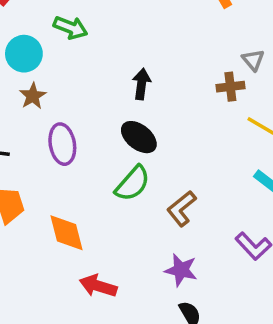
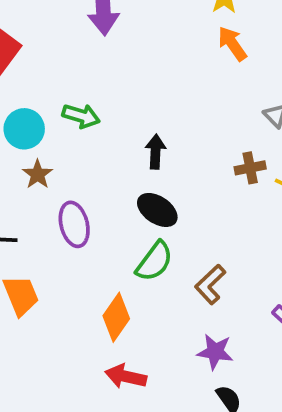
green arrow: (71, 28) -> (81, 116), moved
brown cross: (230, 87) -> (250, 168), moved
orange diamond: (67, 233) -> (116, 317), moved, turned 54

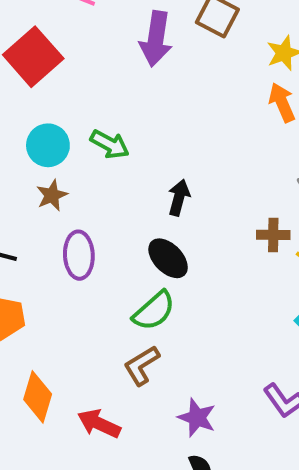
brown L-shape: (210, 284) -> (142, 365), moved
orange diamond: (116, 317) -> (38, 397), moved, turned -30

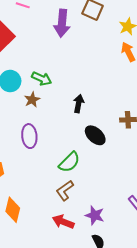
brown star: (52, 195) -> (32, 100), moved
black ellipse: (168, 258) -> (95, 135), moved
red arrow: (99, 424) -> (63, 222), moved

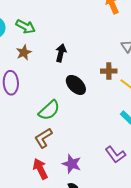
brown star: (32, 100) -> (24, 53), moved
red arrow: (63, 222) -> (40, 169), turned 40

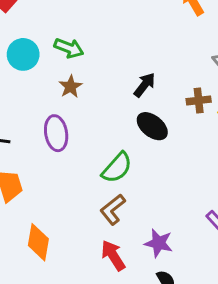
black arrow: (61, 53) -> (145, 85), moved, turned 30

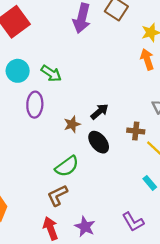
brown star: (70, 87) -> (72, 124), moved
purple ellipse: (56, 133) -> (35, 105), moved

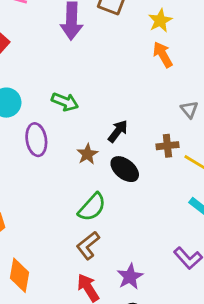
green arrow: (51, 73) -> (65, 102), moved
purple star: (85, 227) -> (130, 277), turned 30

